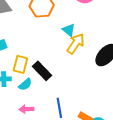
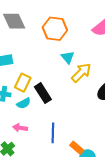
cyan triangle: (69, 30) -> (68, 57), moved

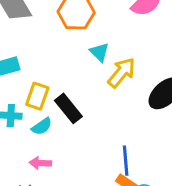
blue line: (53, 133) -> (126, 161), moved

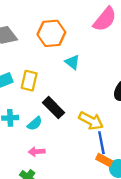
yellow arrow: (122, 72) -> (91, 121), moved, turned 85
yellow rectangle: (37, 96) -> (29, 81), moved

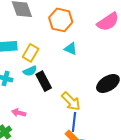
cyan triangle: (72, 62) -> (71, 49), turned -32
cyan semicircle: (35, 123) -> (30, 71), moved

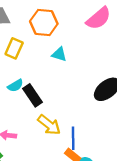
yellow rectangle: (31, 53) -> (14, 48), moved
yellow arrow: (71, 101) -> (49, 125), moved

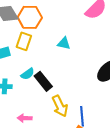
orange hexagon: (44, 23) -> (30, 17), moved
yellow arrow: (49, 125) -> (60, 106), turned 30

